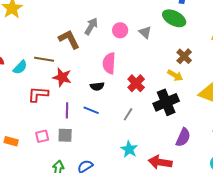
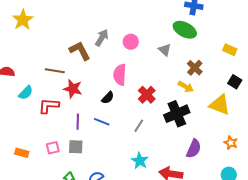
gray triangle: (145, 32) -> (165, 50), moved
cyan semicircle: (20, 67) -> (26, 93), moved
black semicircle: (97, 86) -> (108, 98), turned -40

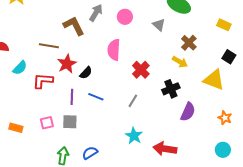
red star: (73, 89) -> (67, 64), turned 30
black semicircle: (108, 98) -> (86, 73), moved
black cross: (177, 114) -> (171, 89), size x0.7
purple semicircle: (194, 149) -> (188, 112), moved

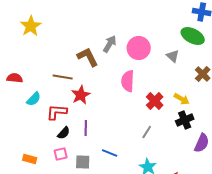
pink circle: (125, 17) -> (139, 48), size x1.5
yellow arrow: (180, 62) -> (182, 99), moved
black semicircle: (86, 73) -> (64, 133), moved
blue line: (96, 97) -> (110, 153), moved
gray square: (70, 122) -> (83, 162), moved

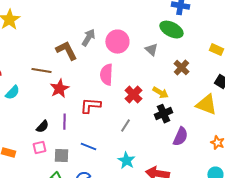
red L-shape: (57, 112) -> (90, 106), moved

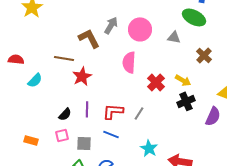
gray triangle: (151, 50) -> (174, 37), turned -32
red L-shape: (90, 106) -> (113, 111), moved
gray line: (125, 126) -> (139, 113), moved
purple semicircle: (180, 137) -> (213, 116), moved

